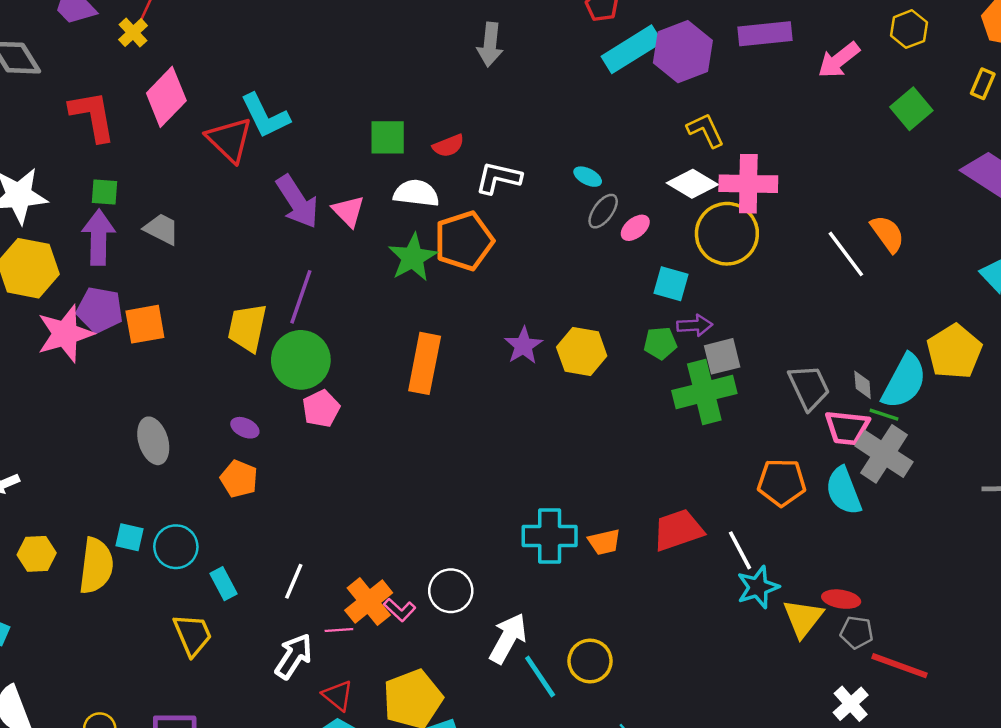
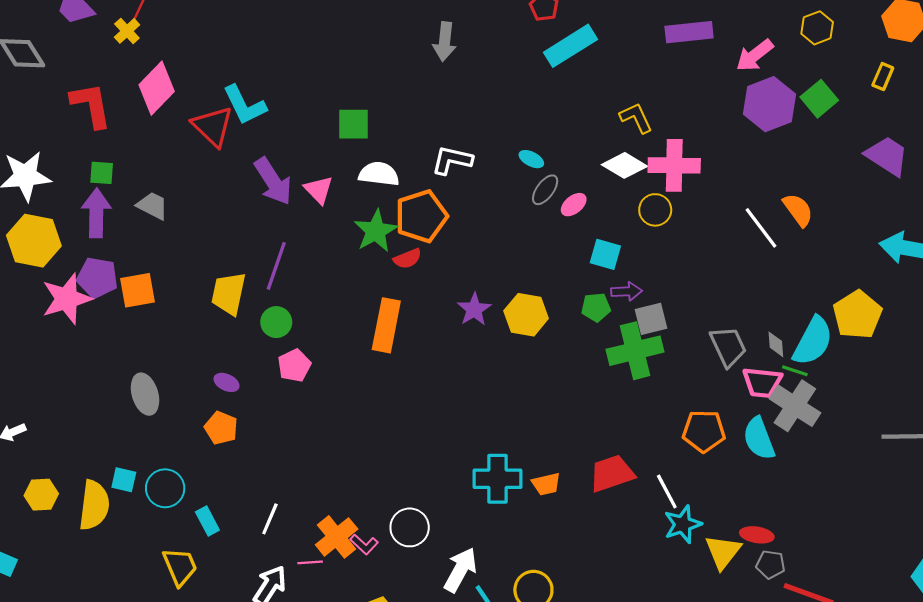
purple hexagon: (683, 52) -> (770, 104), moved
red semicircle: (448, 146) -> (407, 259), moved
yellow circle: (727, 234) -> (655, 210), size x0.6
green circle: (301, 360) -> (276, 322), size x0.6

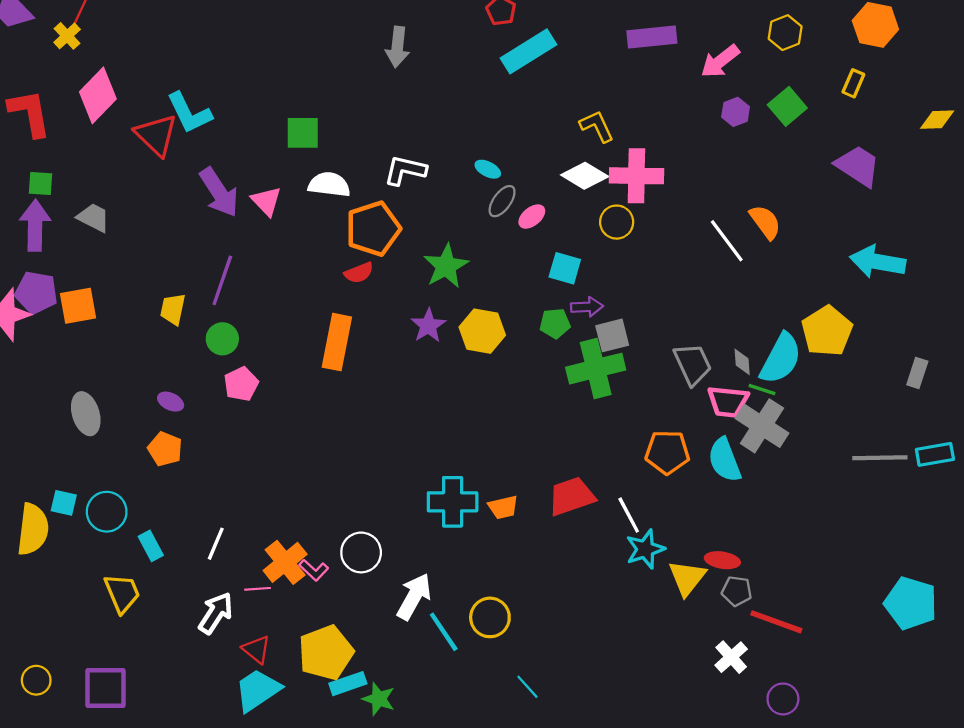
purple hexagon: (770, 104) -> (736, 112), size x0.5
green star: (376, 231) -> (446, 266), moved
yellow trapezoid: (229, 294) -> (173, 309), size x0.7

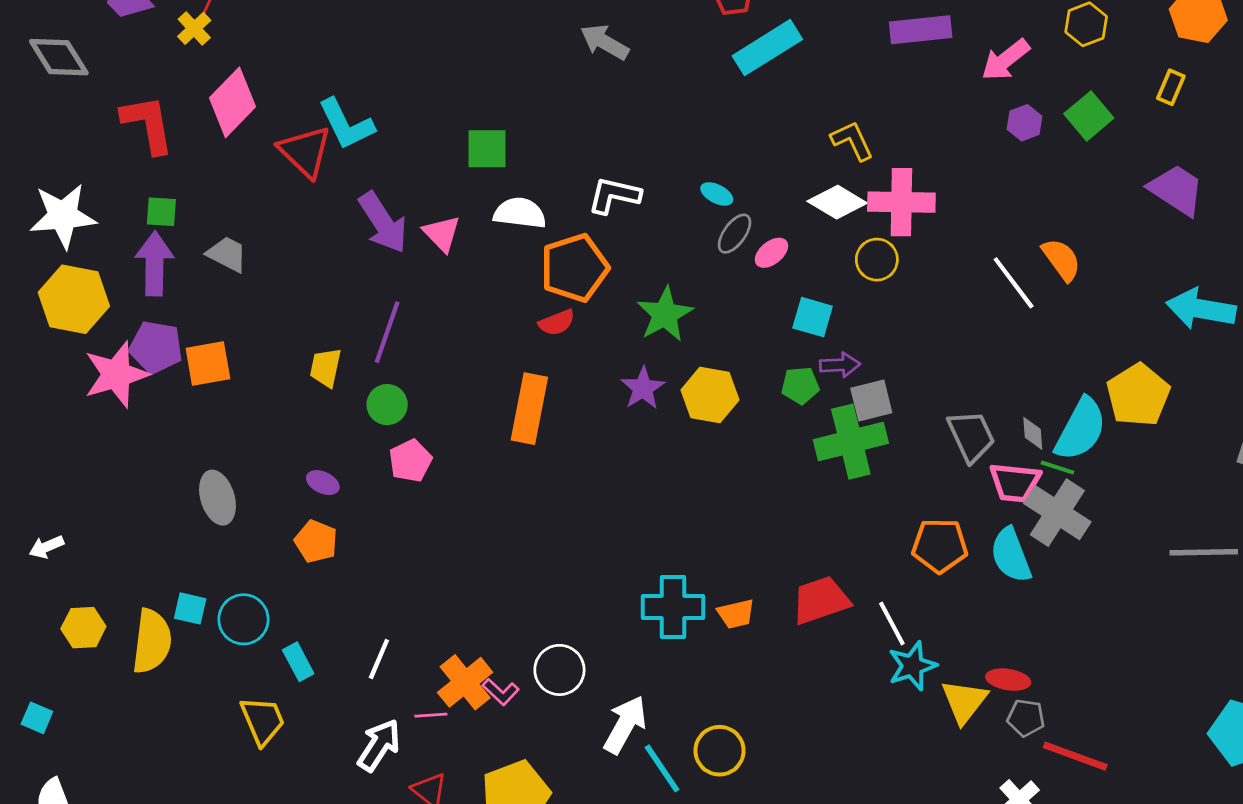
gray arrow: (397, 47) -> (605, 42), turned 114

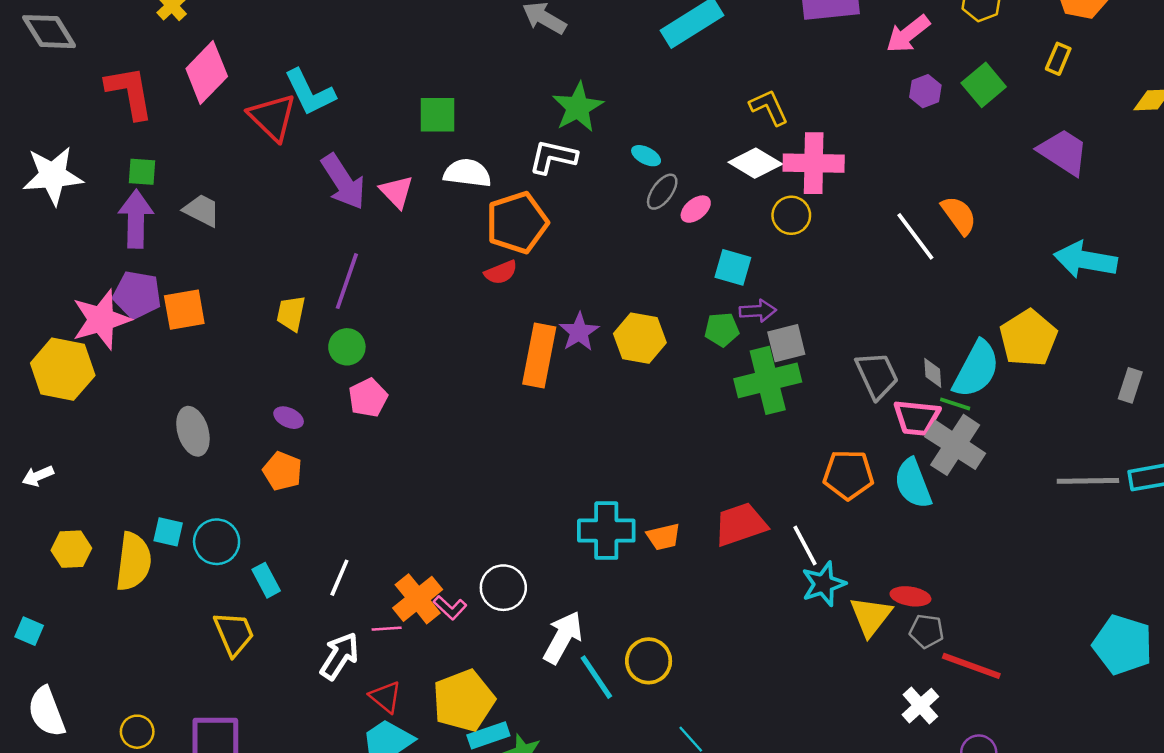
yellow hexagon: (74, 299) -> (63, 369), moved
green star: (665, 314) -> (578, 107), moved
orange rectangle: (529, 409) -> (539, 356), moved

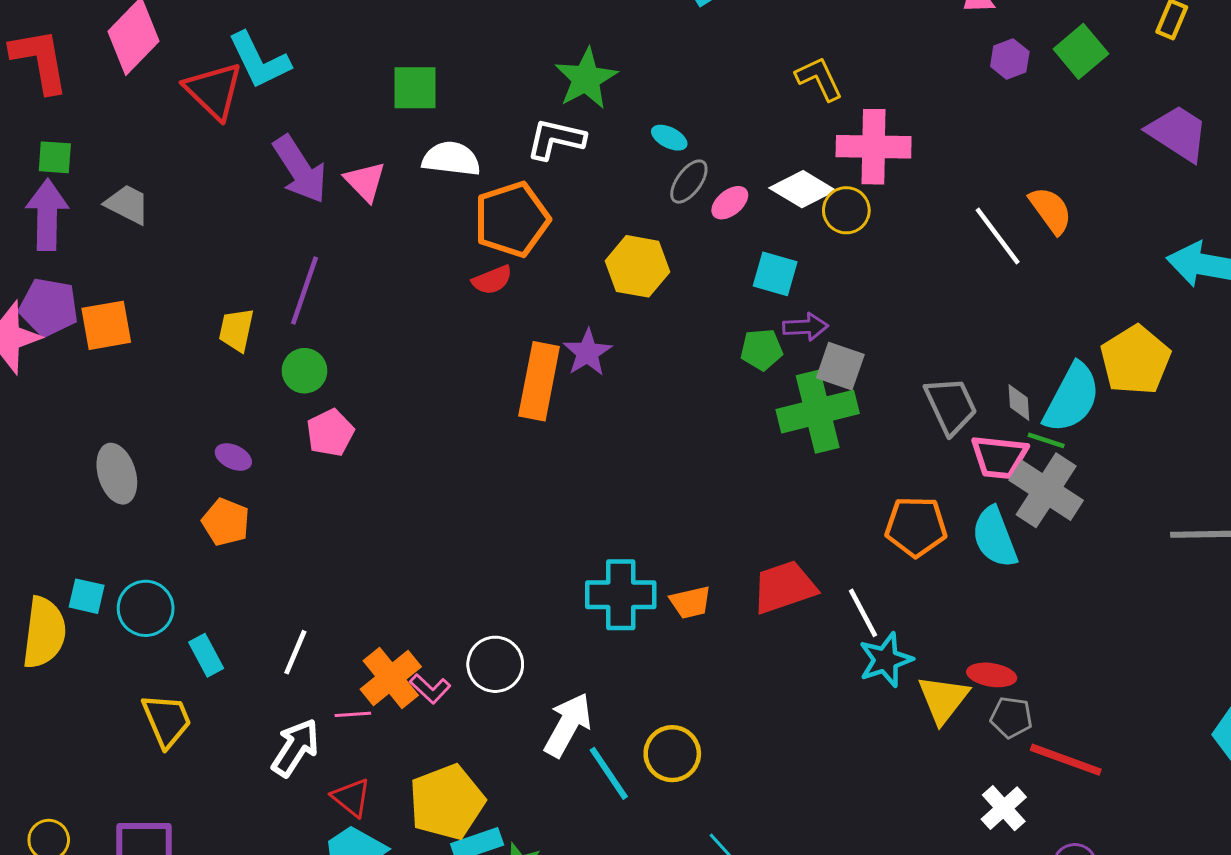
white diamond: (755, 163) -> (802, 189), moved
yellow hexagon: (640, 338) -> (637, 266), moved
gray square: (786, 343) -> (840, 366), turned 33

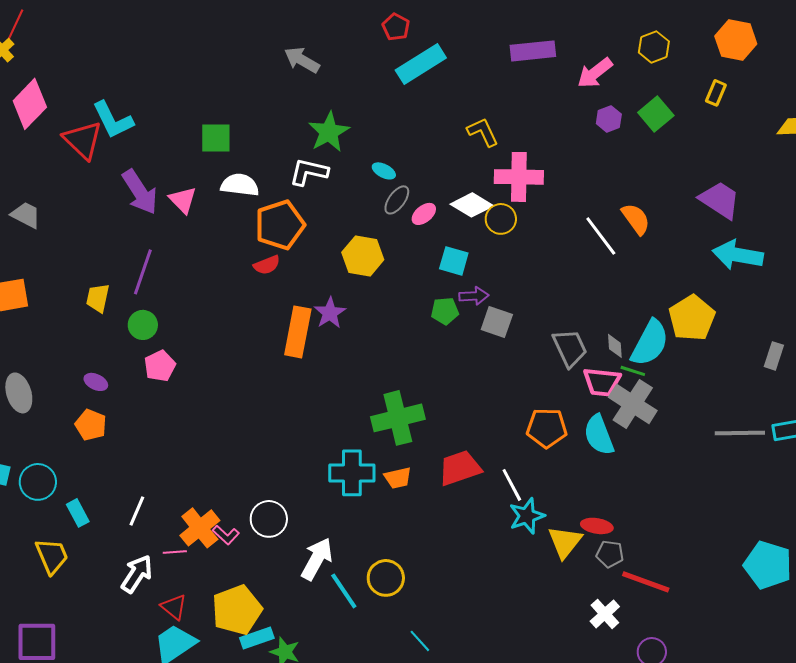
purple trapezoid: (1178, 133) -> (720, 200), moved
green cross: (818, 412) -> (398, 418), moved

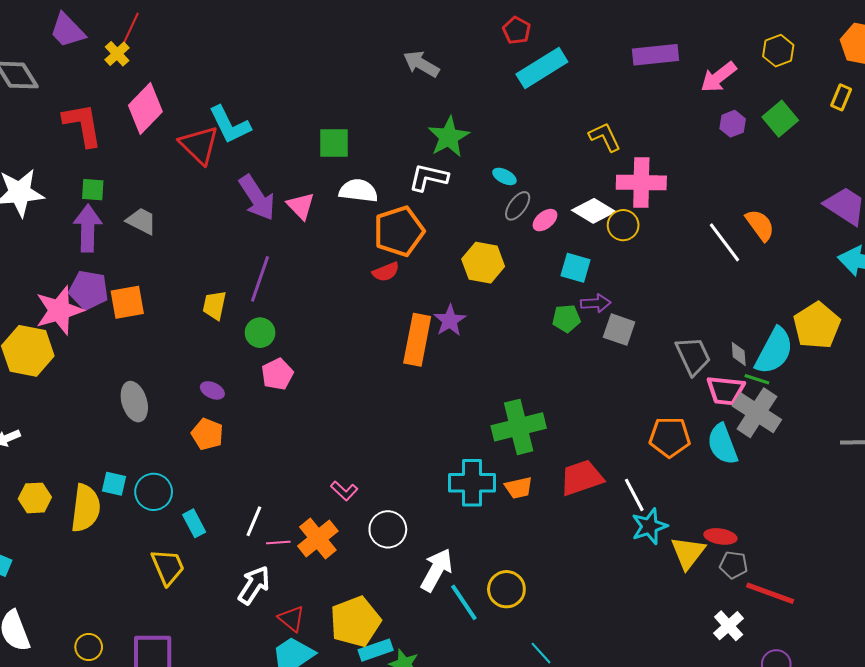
pink L-shape: (226, 535) -> (344, 491), moved
pink line: (175, 552) -> (278, 543), moved

